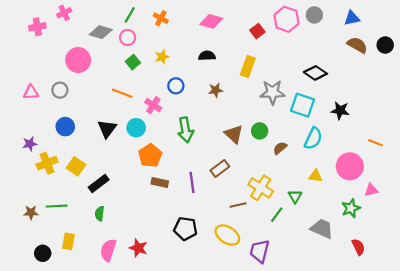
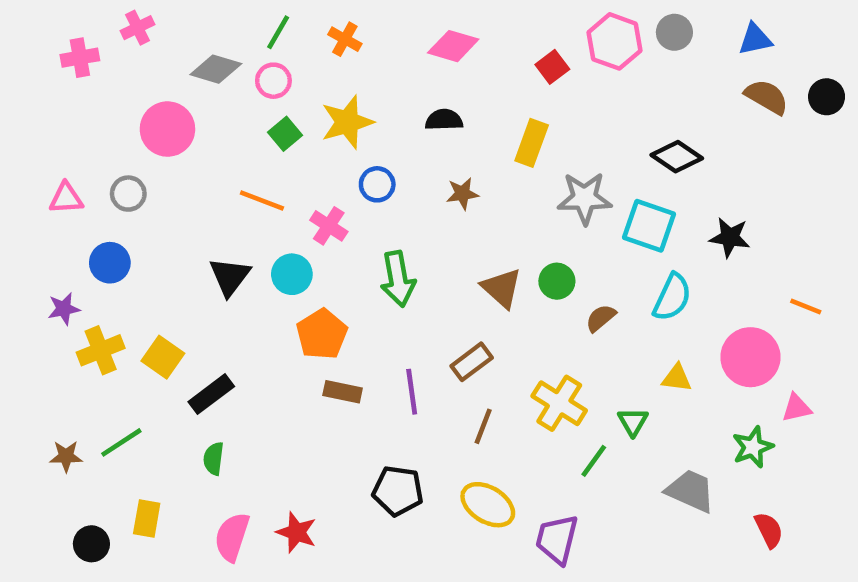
yellow star: (162, 57) -> (347, 122), size x1.6
blue circle: (65, 127) -> (110, 263), moved
brown line: (238, 205) -> (483, 426), moved, turned -56
green line: (57, 206) -> (121, 442), turned -30

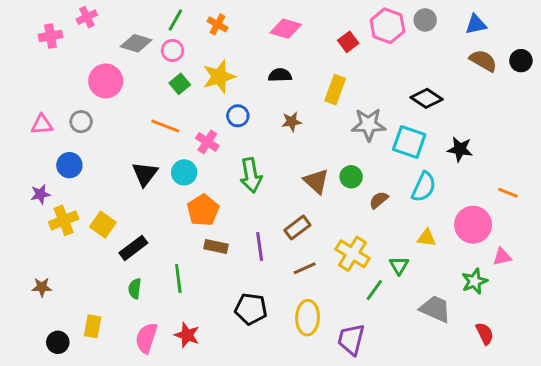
brown line: (483, 426) -> (305, 268), turned 45
green line: (121, 442) -> (178, 278), moved, turned -64
yellow ellipse: (488, 505) -> (308, 318), turned 60

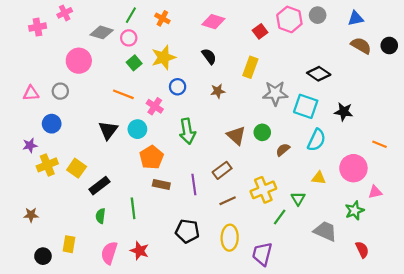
black semicircle: (280, 75) -> (209, 56), turned 56
yellow cross: (353, 254) -> (263, 190), turned 35

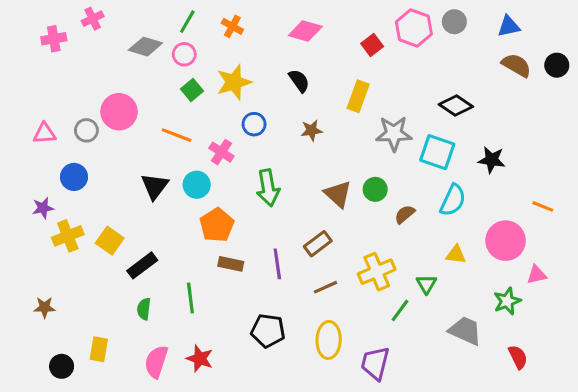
pink circle: (79, 61) -> (119, 112), moved

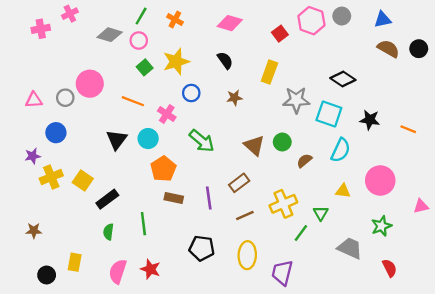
green arrow: (268, 188) -> (202, 141), turned -40
orange line: (543, 206) -> (408, 129), moved
pink triangle: (537, 275) -> (421, 206), moved

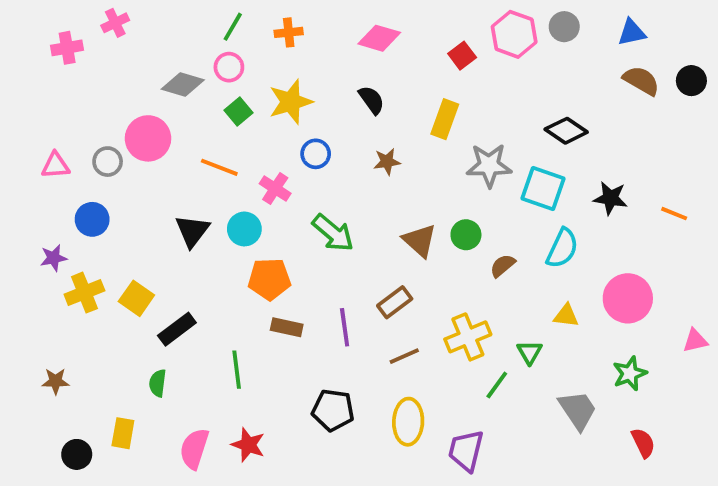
orange cross: (175, 20) -> (289, 32), turned -35
gray diamond: (110, 35) -> (183, 84), moved
orange pentagon: (163, 169) -> (269, 279), turned 30
green semicircle: (108, 232) -> (158, 383), moved
gray trapezoid: (350, 248) -> (578, 410), turned 32

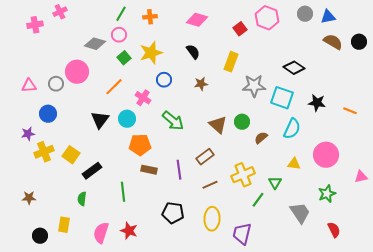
gray circle: (564, 27) -> (305, 14), moved
orange line: (219, 167) -> (114, 87), turned -66

